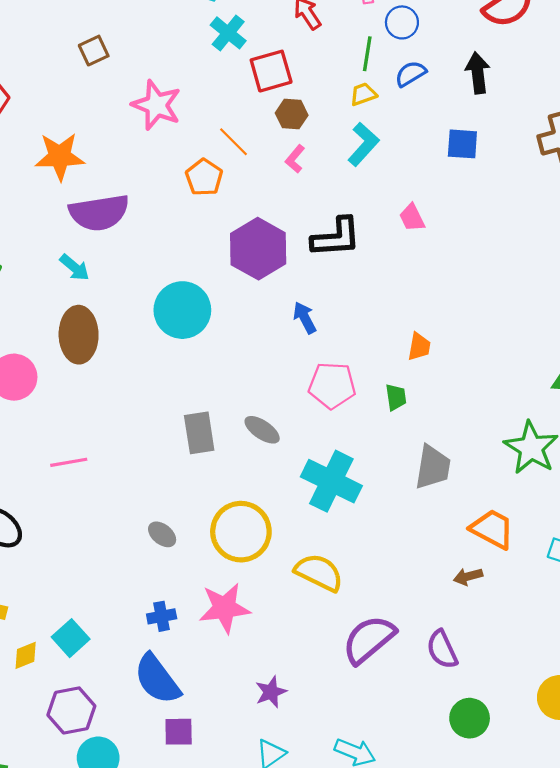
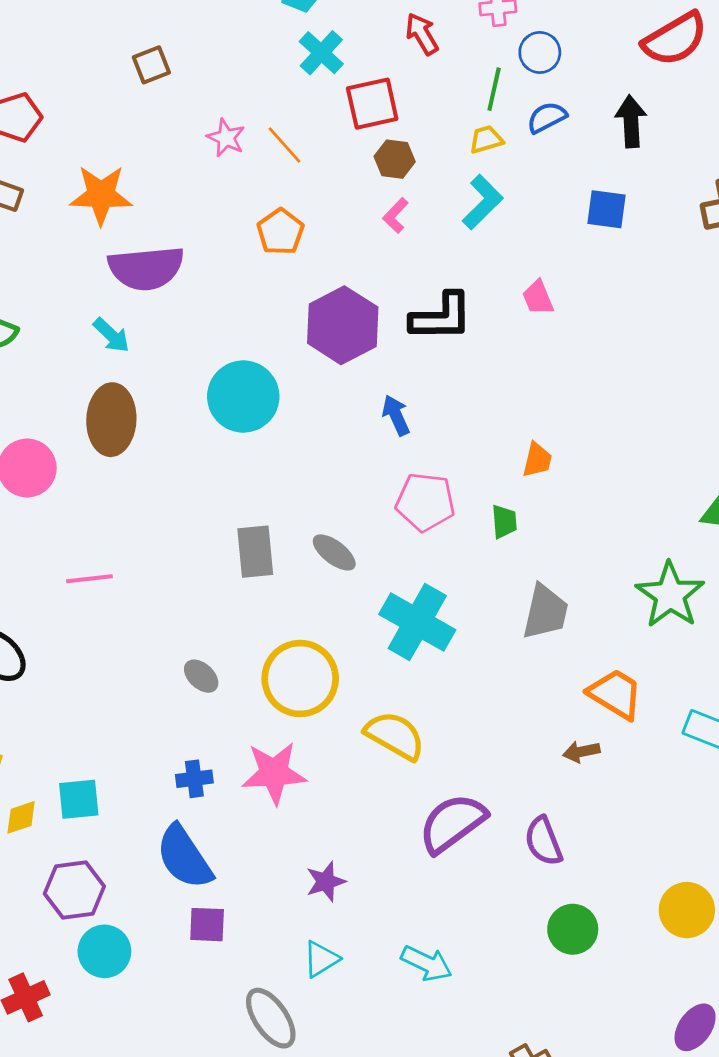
pink star: (156, 105) -> (226, 138), size x0.6
orange line: (234, 142) -> (285, 145), moved
cyan square: (71, 638) -> (79, 799), turned 33

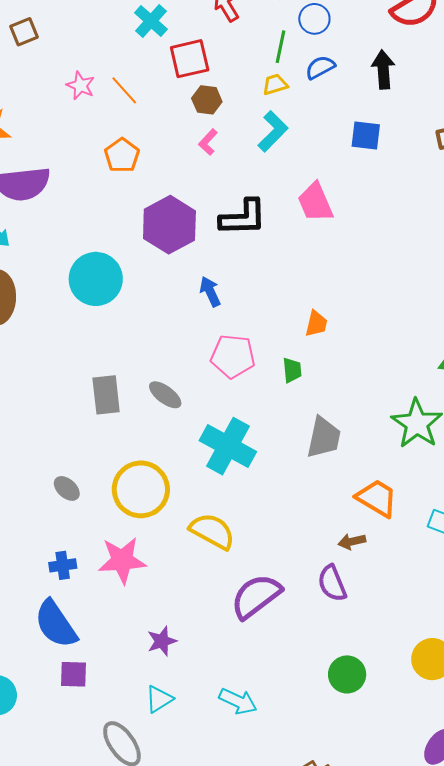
pink trapezoid: (538, 298) -> (315, 202), size x1.5
purple semicircle: (543, 841) -> (332, 583), moved

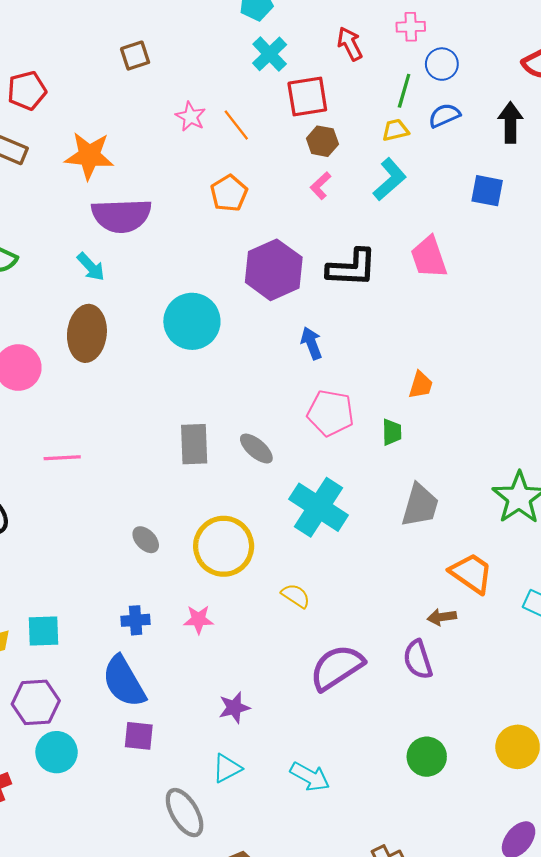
yellow semicircle: (212, 531) -> (296, 596), size x0.6
pink star: (122, 560) -> (199, 619), size x0.6

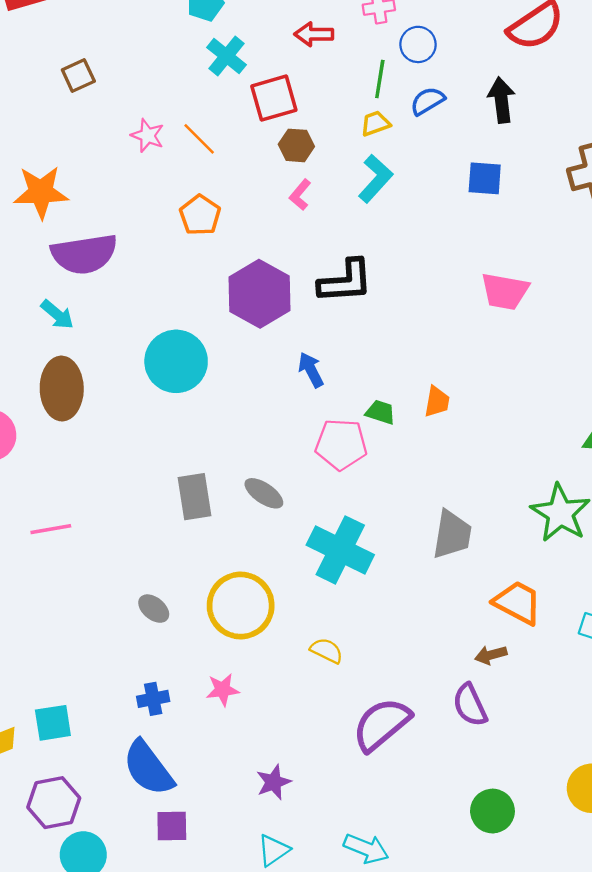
red arrow: (350, 44) -> (314, 34), turned -56
pink trapezoid: (429, 257) -> (505, 291), moved, turned -54
green trapezoid: (392, 432) -> (380, 412), moved, turned -64

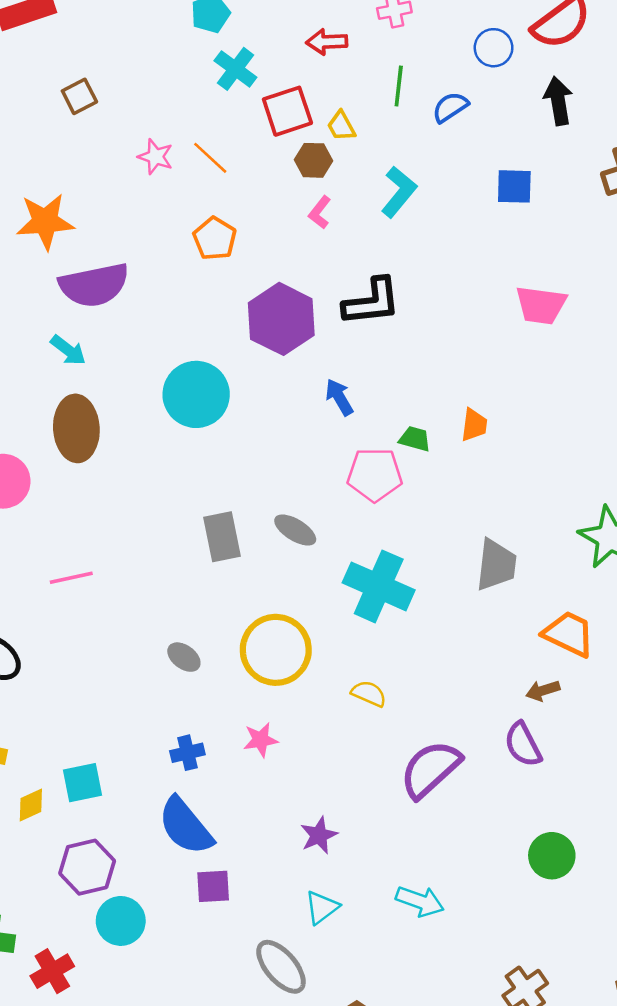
blue circle: (418, 44) -> (494, 48), moved
black arrow: (501, 100) -> (558, 101), moved
yellow trapezoid: (375, 123) -> (341, 126), moved, turned -96

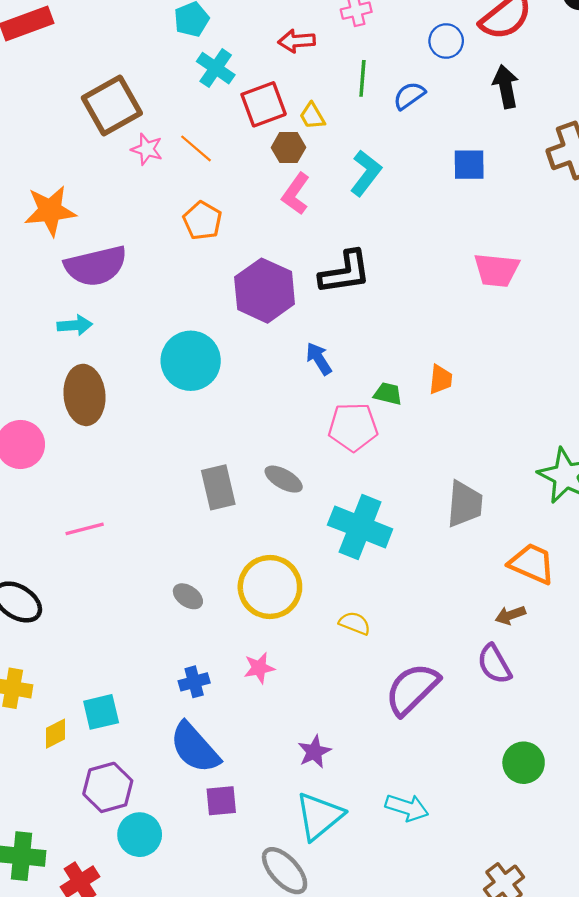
brown square: (79, 96) -> (112, 105), moved, size x1.8
pink L-shape: (320, 212) -> (296, 194), size x1.4
cyan arrow: (68, 350) -> (75, 325), turned -40
cyan triangle: (322, 907) -> (319, 816), size x1.6

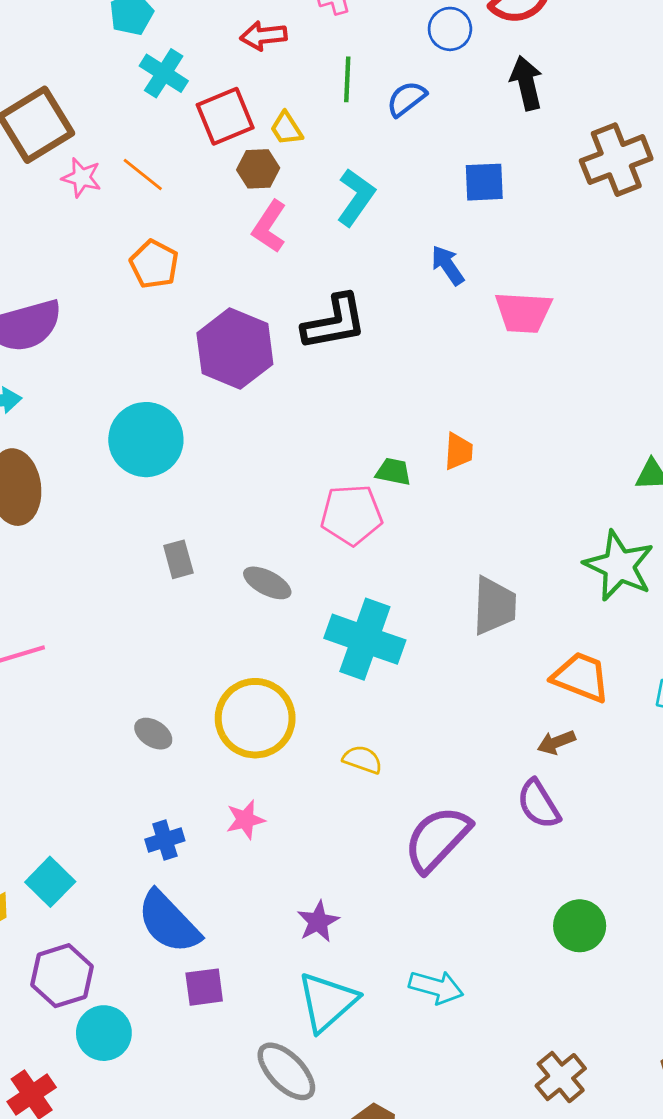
blue arrow: (319, 359) -> (448, 265), moved
gray rectangle: (218, 487) -> (178, 559), moved, size x0.7
cyan square: (101, 712) -> (50, 882), turned -30

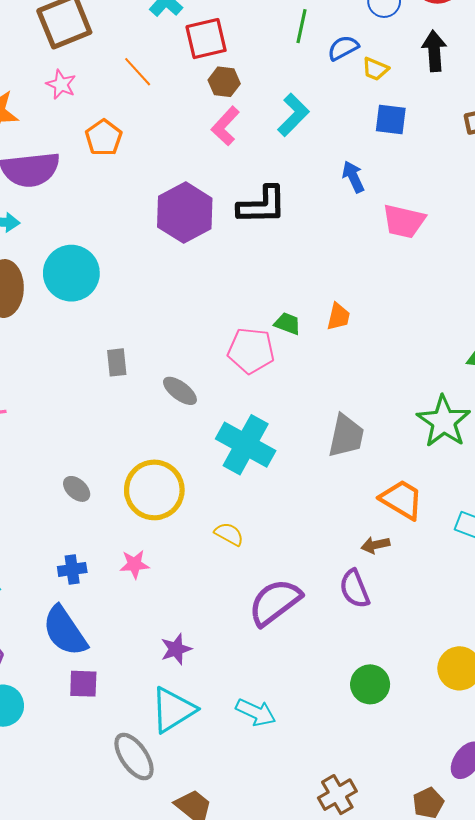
yellow trapezoid: (286, 129) -> (375, 69), moved, turned -44
pink star: (82, 178) -> (61, 84), moved
orange pentagon: (154, 264) -> (104, 138), moved
cyan circle: (146, 440) -> (71, 273), moved

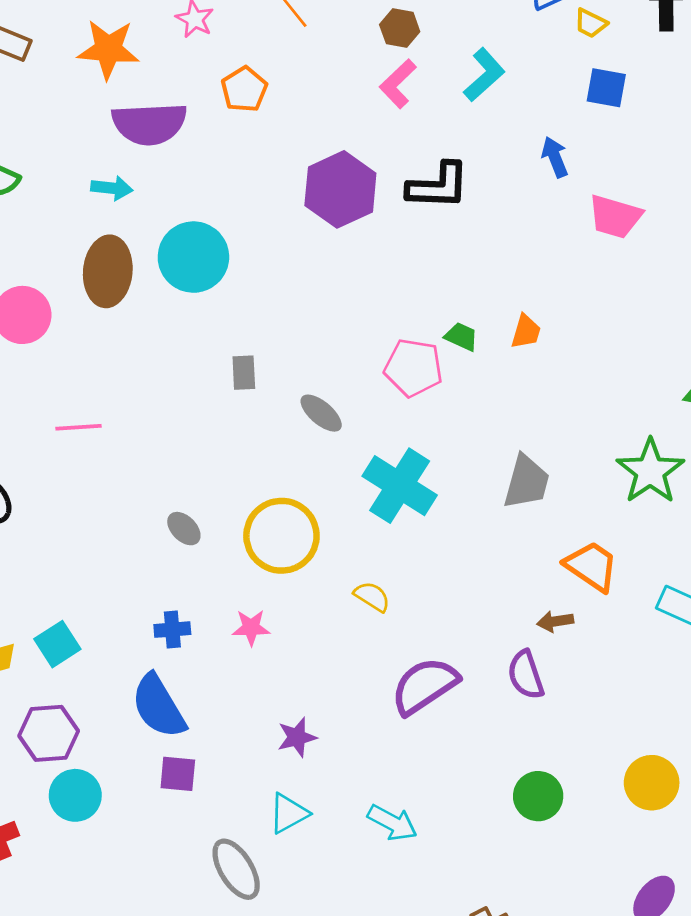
cyan triangle: (173, 710) -> (288, 813), size x0.7

